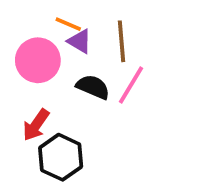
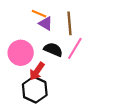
pink circle: (38, 60) -> (21, 53), moved
red arrow: (36, 125) -> (37, 71), moved

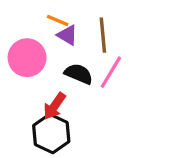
pink circle: (21, 53) -> (27, 58), moved

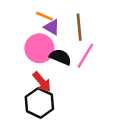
pink circle: (27, 58) -> (39, 48), moved
red arrow: (54, 106) -> (42, 82), turned -75

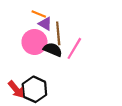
brown line: (79, 27) -> (58, 33), moved
red arrow: (42, 82) -> (16, 89), moved

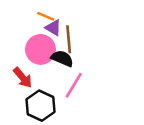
pink line: (74, 48) -> (74, 85), moved
red arrow: (16, 89) -> (23, 78), moved

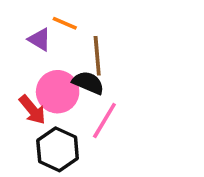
purple triangle: (53, 28) -> (40, 39), moved
pink circle: (41, 49) -> (58, 92), moved

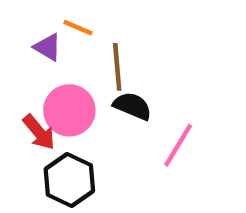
black semicircle: (88, 83) -> (132, 106), moved
pink line: (104, 121) -> (178, 145), moved

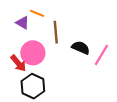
black semicircle: (132, 106) -> (81, 48), moved
pink line: (178, 145) -> (101, 55), moved

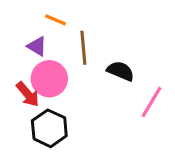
purple triangle: (22, 23) -> (37, 46), moved
pink line: (101, 55) -> (152, 102), moved

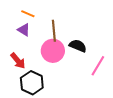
orange line: (56, 20) -> (28, 14), moved
pink circle: (49, 79) -> (53, 51), moved

